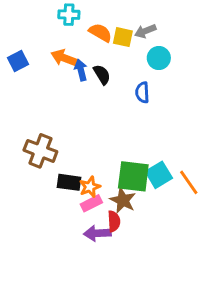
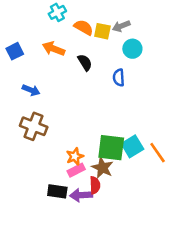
cyan cross: (69, 15) -> (57, 12), turned -30
blue arrow: (81, 70) -> (31, 90), moved, turned 126
black rectangle: (69, 182) -> (57, 191), moved

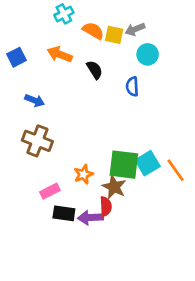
pink rectangle: (76, 170) -> (50, 191), moved

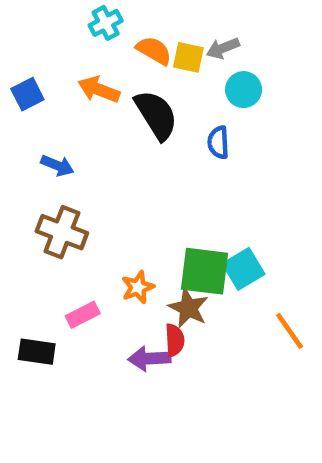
black semicircle: (95, 70) -> (156, 115), size x1.6
orange line: (175, 170) -> (290, 331), moved
black rectangle: (64, 213) -> (37, 352), moved

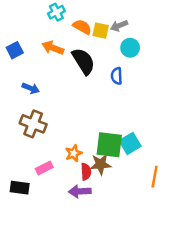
brown star: (188, 308) -> (101, 164), turned -30
orange line: (290, 331) -> (155, 177), turned 45
red semicircle: (175, 340) -> (86, 172), moved

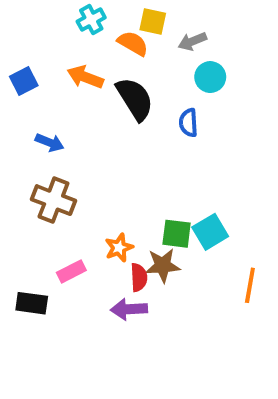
yellow square: (101, 31) -> (153, 21), moved
green square: (109, 145) -> (177, 234), size x0.7

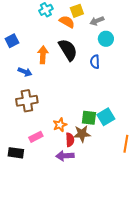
yellow square: (153, 21) -> (77, 11), turned -32
orange arrow: (85, 77) -> (43, 55), moved, turned 72
brown cross: (54, 200) -> (27, 101), turned -30

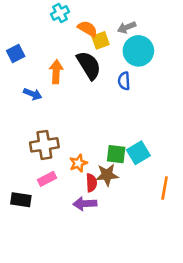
yellow square: (77, 11) -> (101, 40), moved
cyan circle: (106, 39) -> (138, 51), size x1.5
brown cross: (27, 101) -> (44, 145), moved

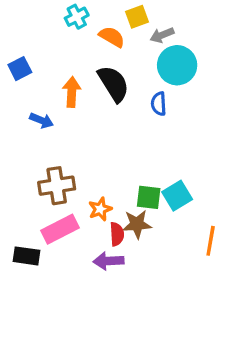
yellow square: (101, 40) -> (137, 17), moved
pink rectangle: (47, 179) -> (60, 229), size x1.5

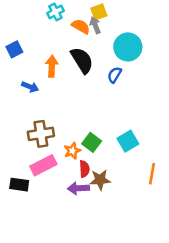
gray arrow: (162, 35) -> (95, 25), moved, turned 91
blue semicircle: (159, 104) -> (115, 75), turned 35
green square: (149, 197) -> (92, 142), moved, turned 30
brown star: (137, 224) -> (100, 180), moved

